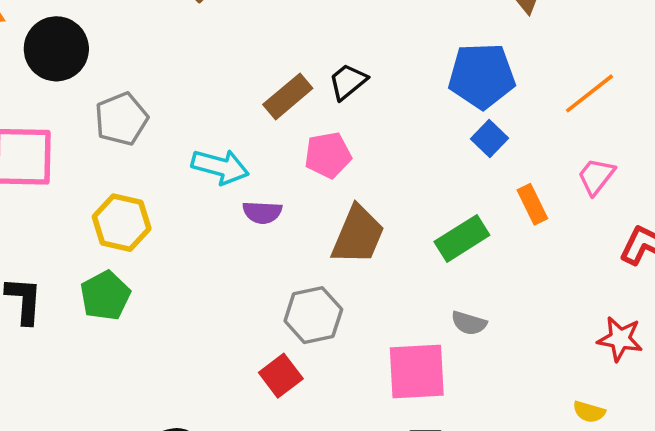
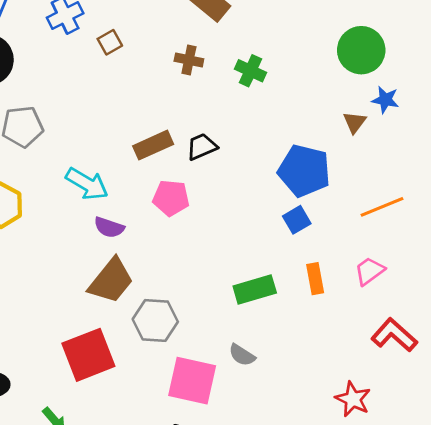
brown trapezoid: (358, 235) -> (111, 281), moved
gray hexagon: (313, 315) -> (155, 320), moved
red square: (281, 376) -> (88, 355), size x1.6

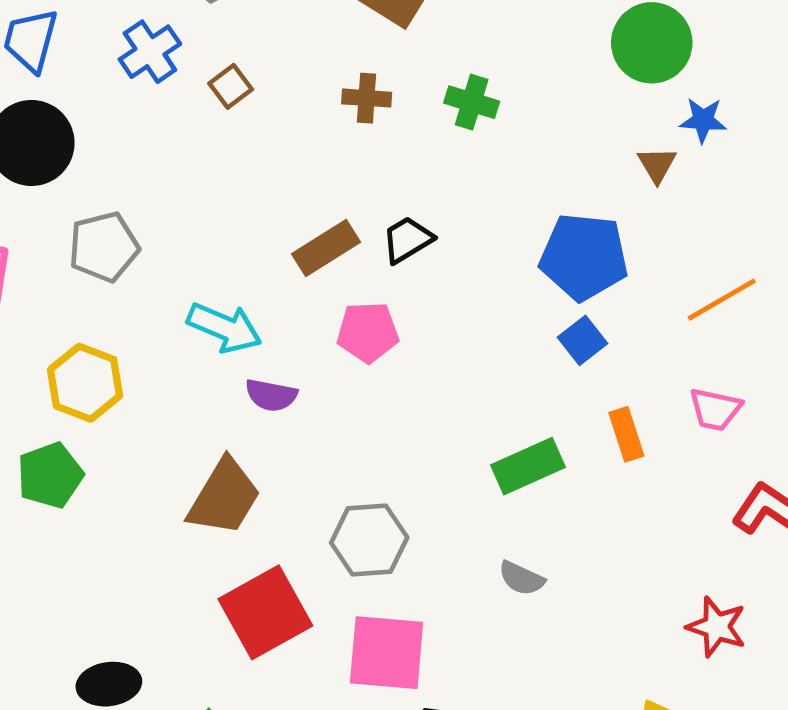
pink trapezoid: (369, 271) -> (715, 409), turned -124
brown trapezoid: (111, 281) -> (224, 497), moved
pink square: (192, 381) -> (387, 653), moved

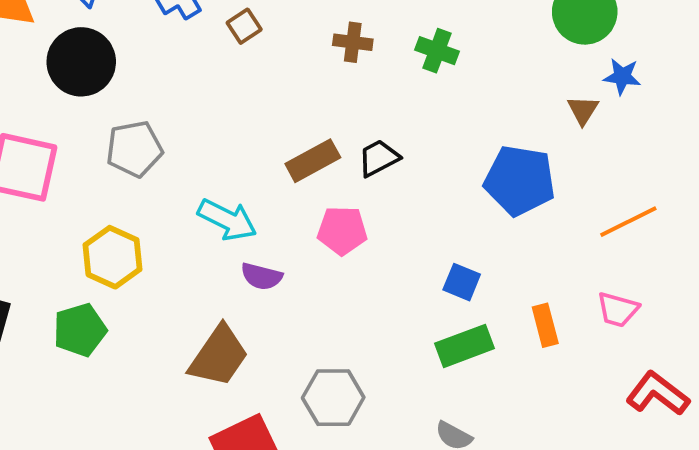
blue square: (583, 340) -> (462, 282), moved, turned -33

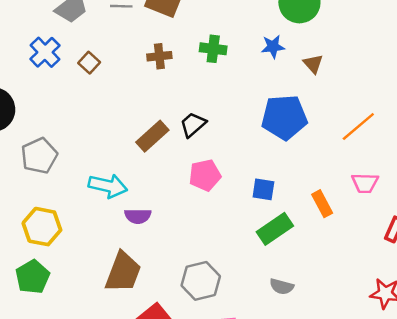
blue star: (622, 76) -> (273, 47), moved
pink pentagon: (342, 230) -> (205, 175), moved

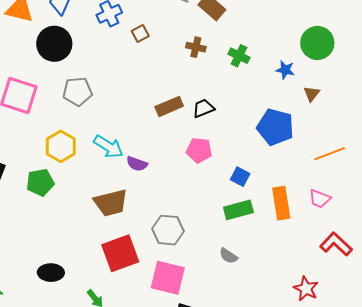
cyan arrow: (108, 186) -> (108, 147), moved
orange rectangle: (322, 204) -> (281, 203), size x1.5
brown trapezoid: (123, 272) -> (111, 203), turned 36

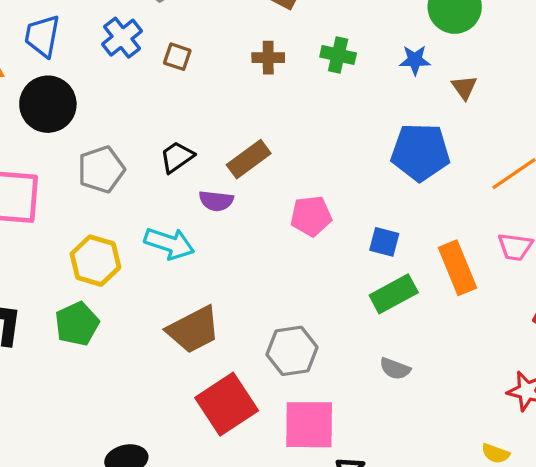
brown square: (140, 33) -> (177, 57), turned -30
black trapezoid: (203, 108) -> (177, 157), moved
purple semicircle: (137, 164) -> (216, 201), moved

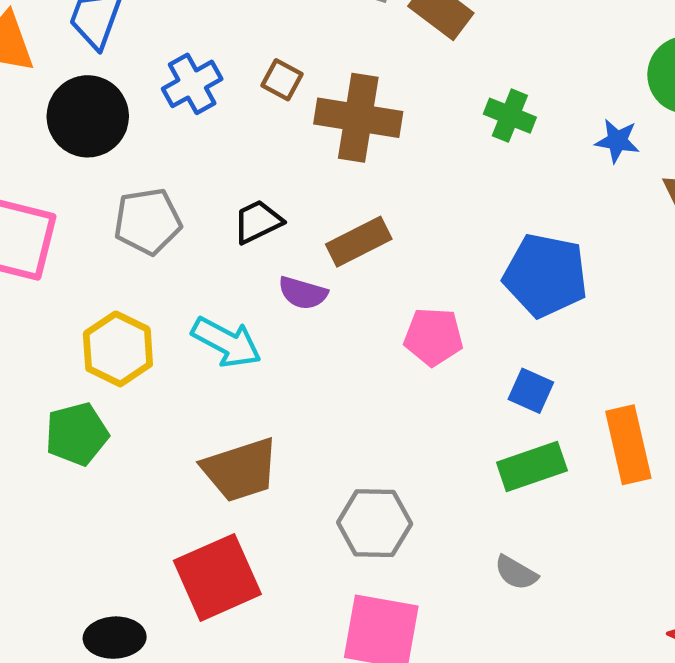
blue cross: (122, 38) -> (192, 84), moved
brown cross: (268, 58) -> (358, 118), moved, size x1.8
blue pentagon: (420, 152) -> (546, 275), moved
red square: (227, 404) -> (217, 577), moved

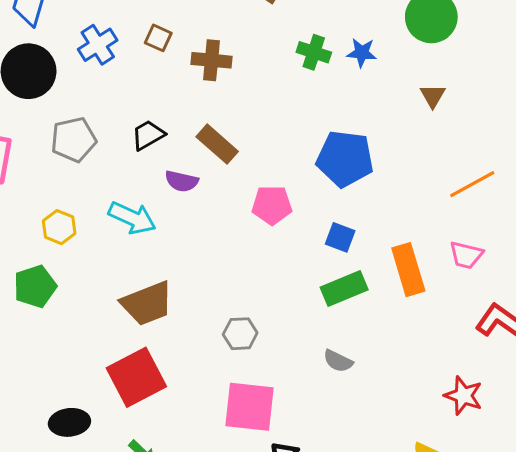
brown cross: (358, 118) -> (211, 60), size x0.7
blue star: (617, 141) -> (362, 53), moved
brown rectangle: (359, 242) -> (217, 144), turned 72
yellow hexagon: (118, 349) -> (59, 227), size x0.7
gray hexagon: (375, 523) -> (240, 334), size x0.7

